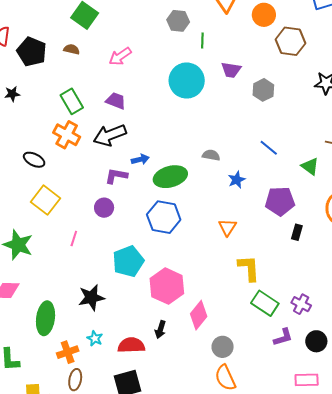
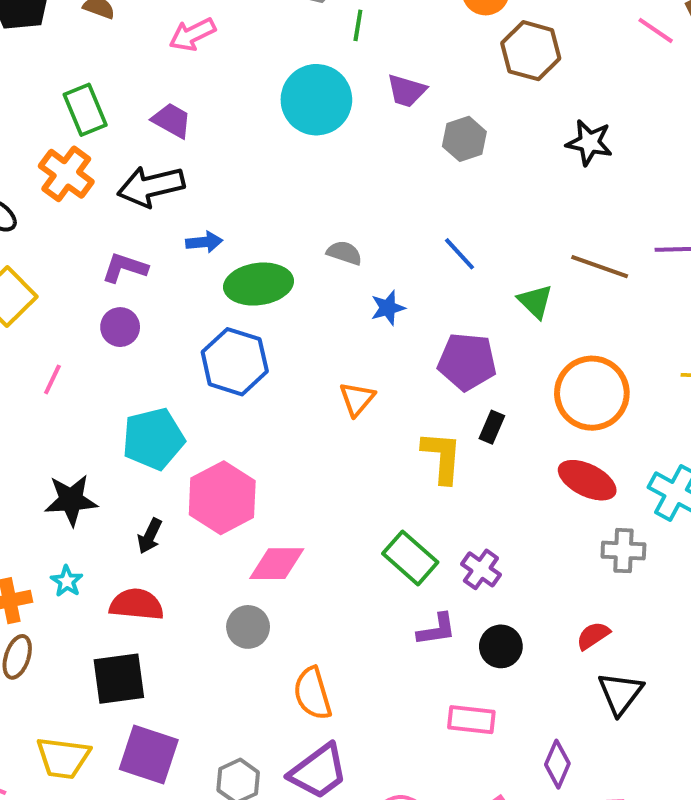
purple L-shape: (116, 176) -> (125, 268), moved
yellow L-shape: (249, 268) -> (442, 457), moved
pink diamond: (199, 315) -> (277, 564), turned 44
black arrow: (160, 329) -> (150, 536), moved
gray circle: (223, 347) -> (248, 627), moved

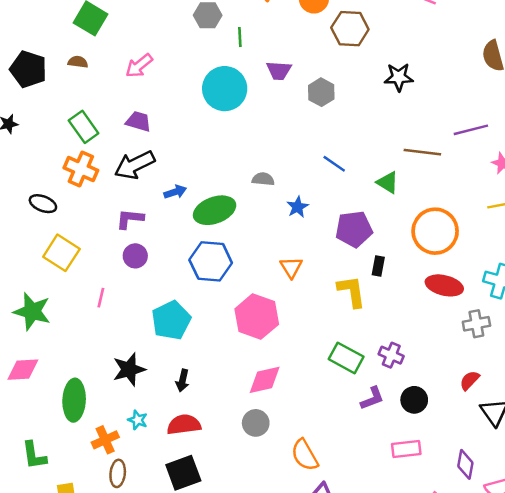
pink hexagon: (222, 498) -> (257, 317), moved

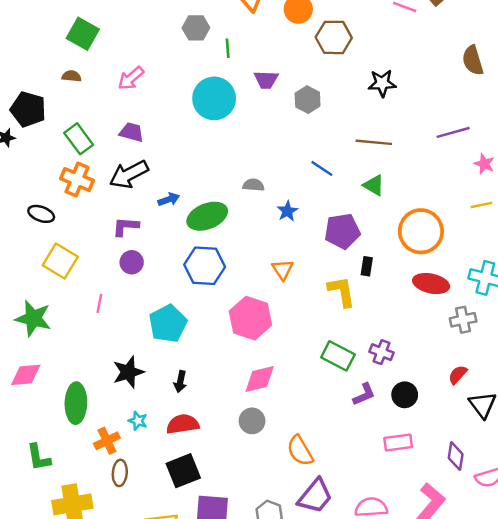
black pentagon: (28, 69) -> (28, 109), moved
brown line: (422, 152) -> (374, 142), moved

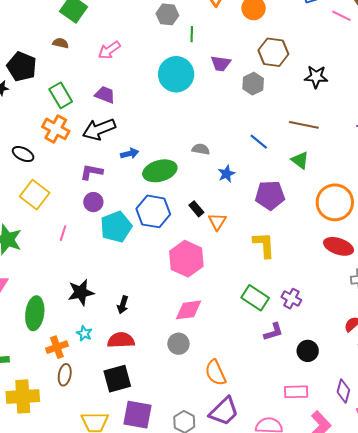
brown hexagon: (334, 37) -> (273, 52), moved
black rectangle: (367, 266) -> (196, 209), moved, turned -56
cyan pentagon: (168, 324) -> (116, 227), moved
black circle: (405, 395) -> (308, 351), moved
pink rectangle: (398, 443) -> (296, 392), moved

